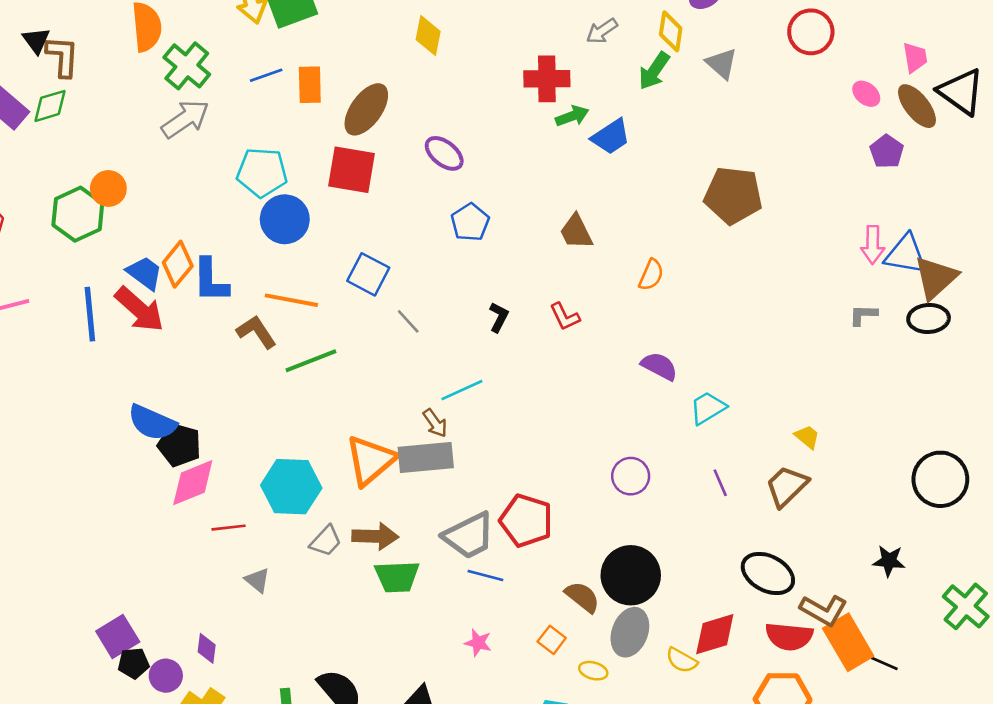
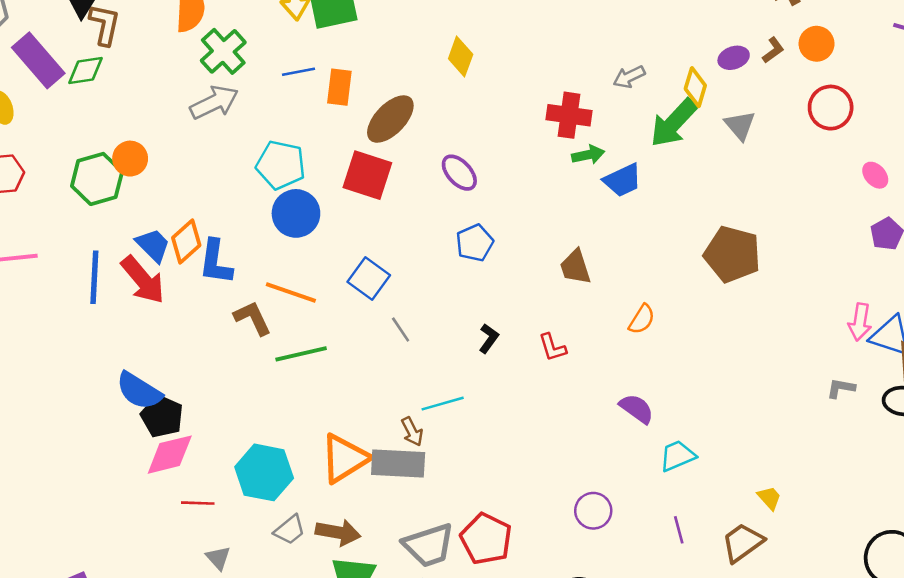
green arrow: (654, 71) -> (674, 123), size x1.4

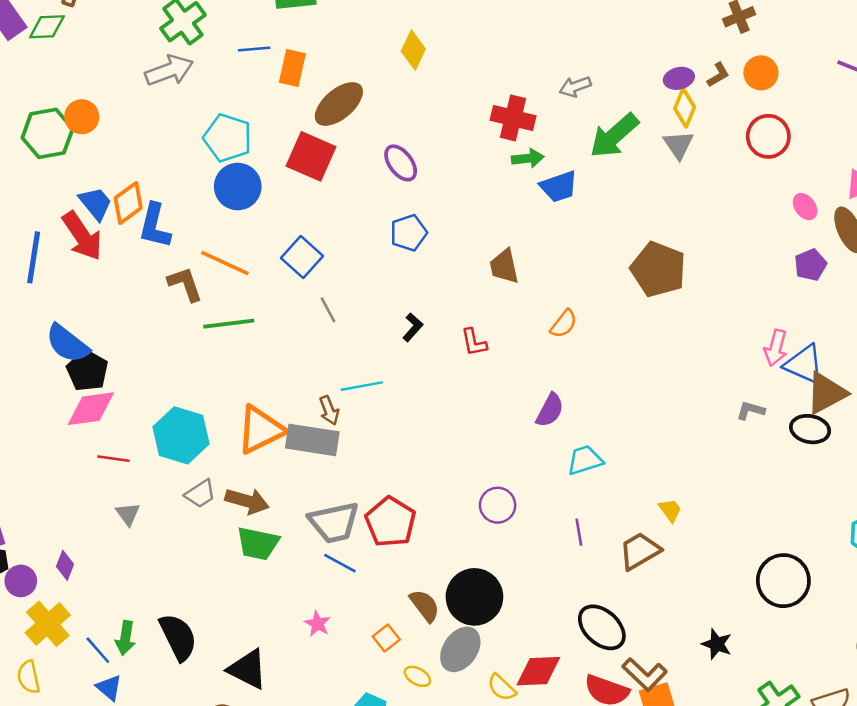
yellow diamond: (695, 87) -> (685, 108), moved
blue line: (94, 277) -> (34, 257), moved
purple semicircle: (637, 409) -> (550, 410), turned 76

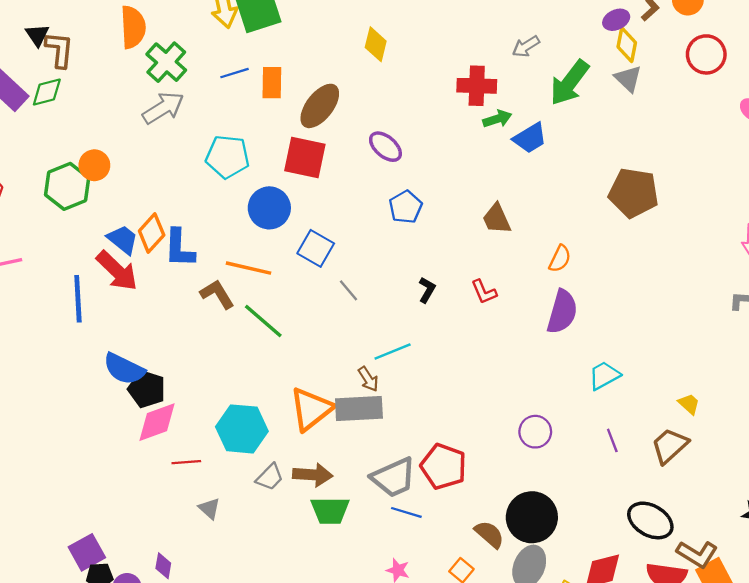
blue circle: (238, 187) -> (269, 208), moved
green line: (229, 324) -> (263, 321), turned 60
purple semicircle: (550, 410) -> (562, 312), moved, size x1.4

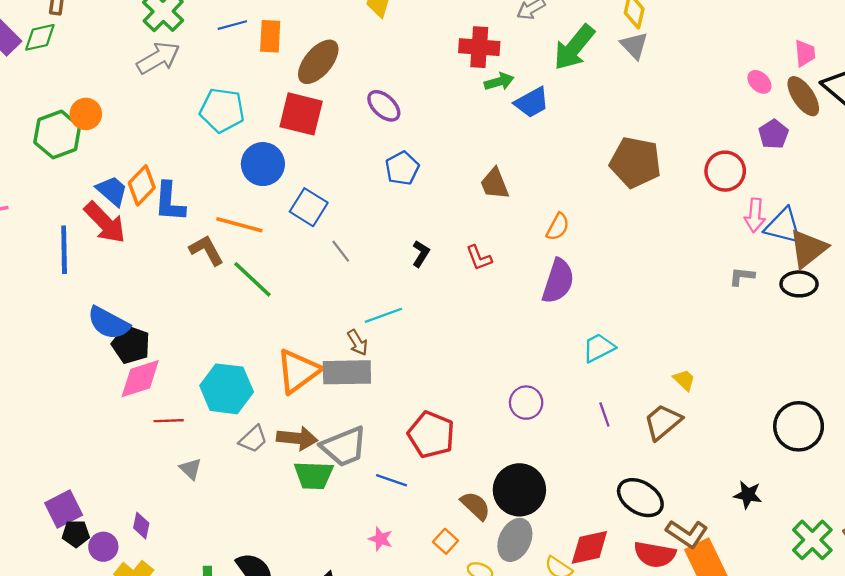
red circle: (706, 54) -> (725, 171), moved
gray trapezoid: (394, 477) -> (344, 447), moved

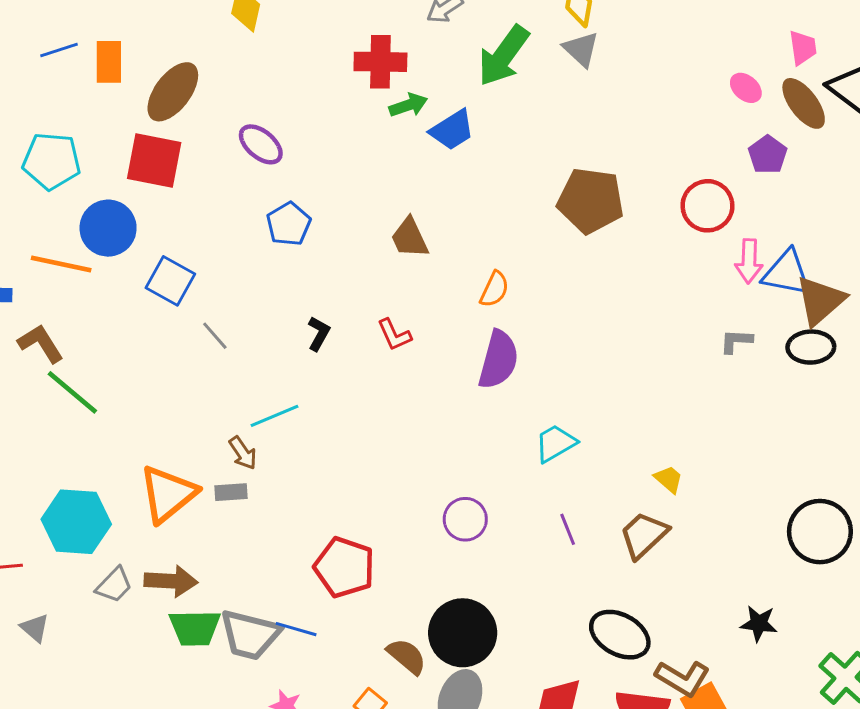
orange line: (239, 225) -> (61, 264), moved
green line: (252, 279) -> (72, 392), moved
gray rectangle: (347, 372) -> (231, 492), size x0.5
gray trapezoid: (344, 447) -> (250, 635), moved, turned 39

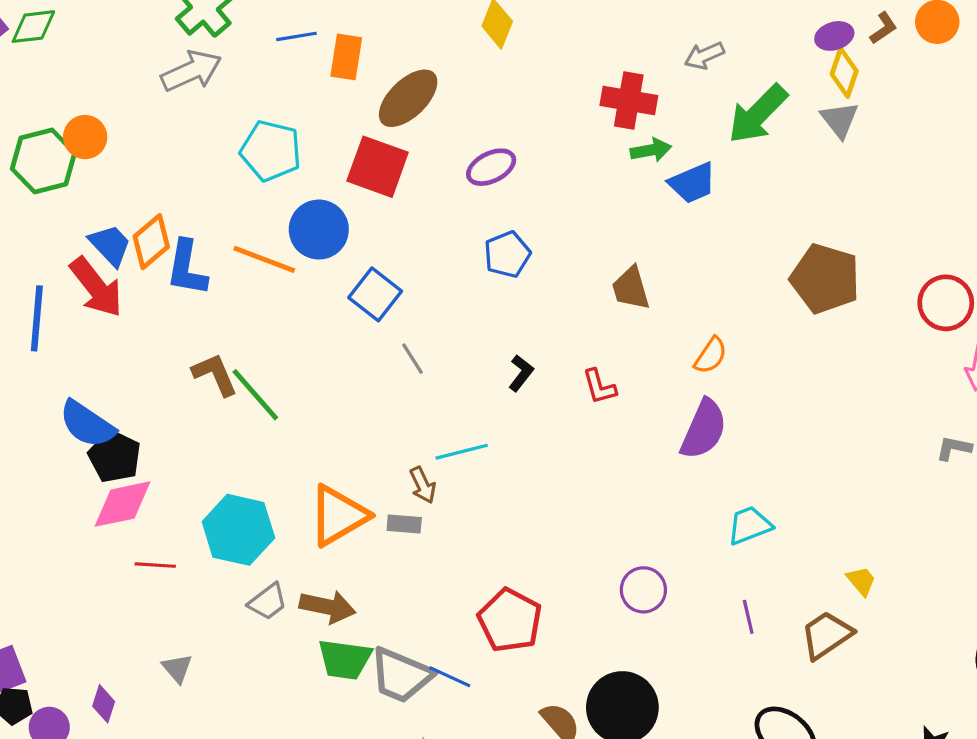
purple ellipse: (261, 144) -> (491, 167), turned -75
brown L-shape: (41, 343) -> (215, 375), moved
gray triangle: (35, 628) -> (177, 668), moved

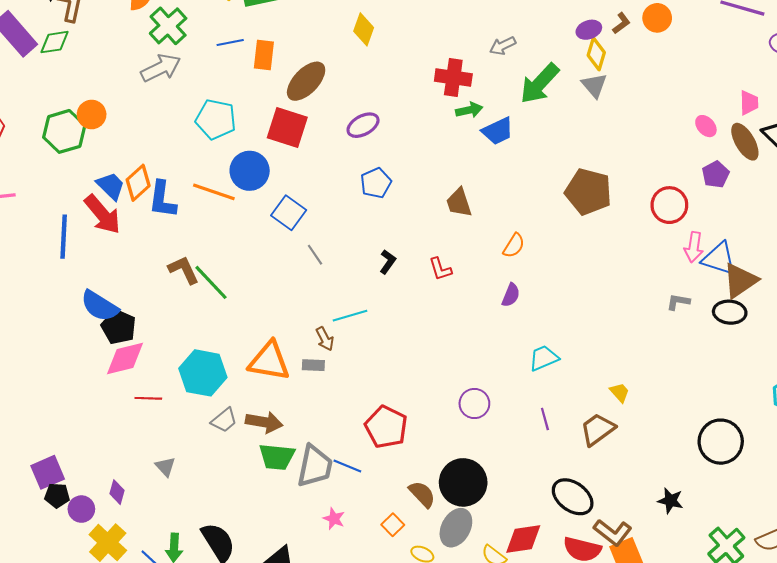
purple semicircle: (704, 429) -> (511, 295), size x0.6
orange triangle: (338, 516) -> (269, 361), turned 42
gray trapezoid: (401, 675) -> (315, 466), turned -99

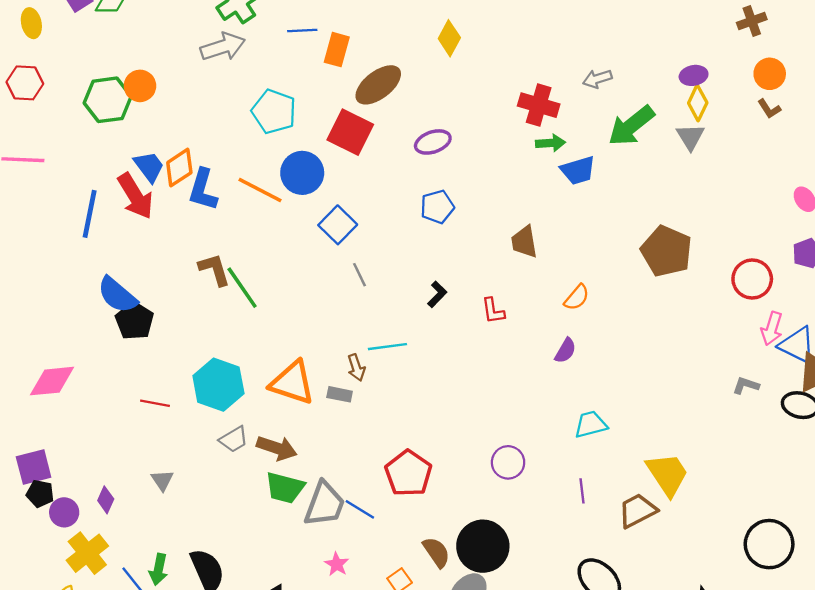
brown L-shape: (621, 23) -> (769, 109), moved, turned 85
pink diamond: (125, 358) -> (52, 381), moved
yellow trapezoid: (620, 392) -> (667, 474), size x2.0

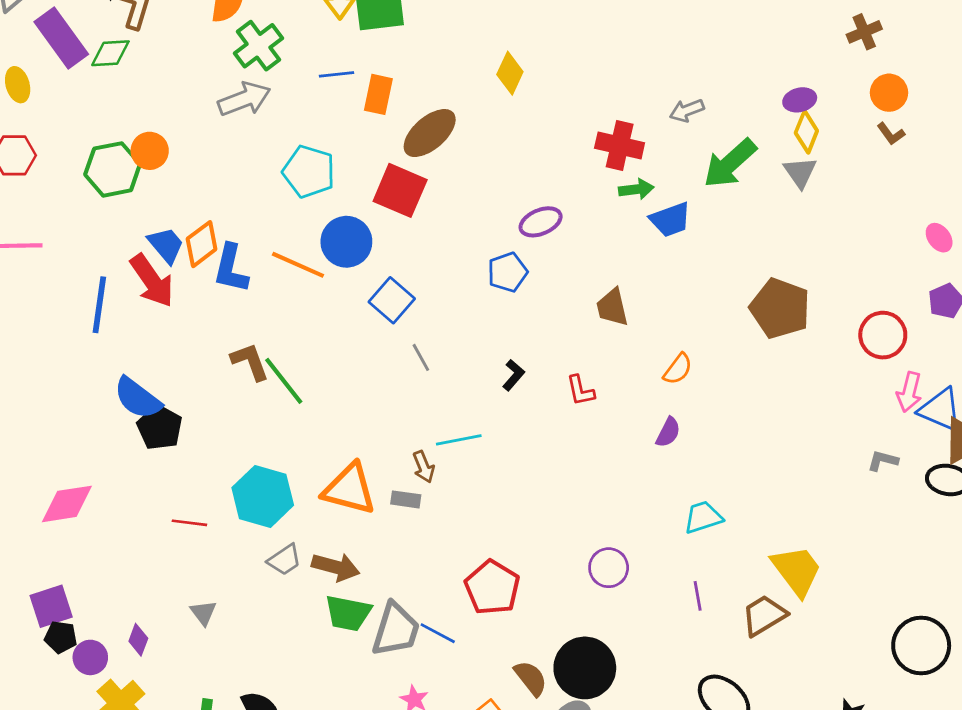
purple ellipse: (433, 142) -> (541, 222), moved

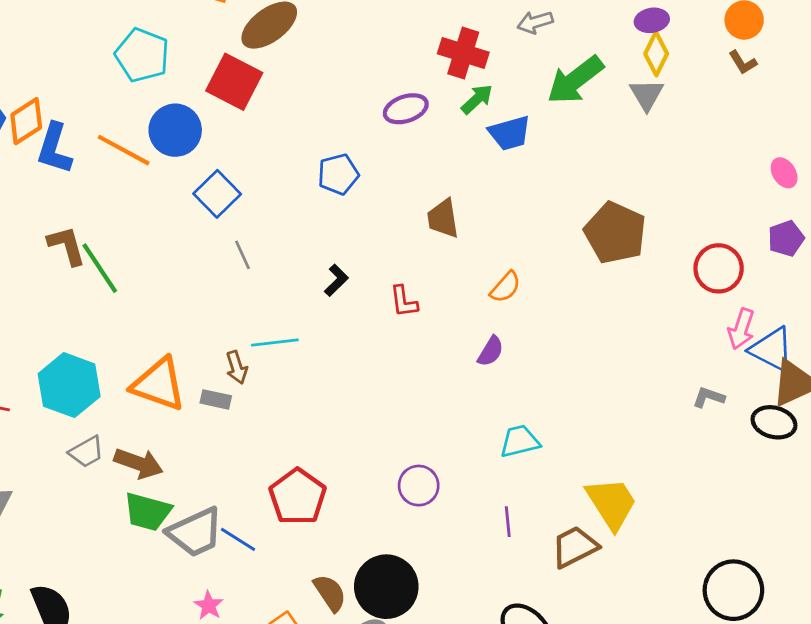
green arrow: (636, 189) -> (477, 99), turned -40
purple ellipse: (541, 222) -> (406, 109), moved
gray trapezoid: (396, 630) -> (195, 532), turned 44

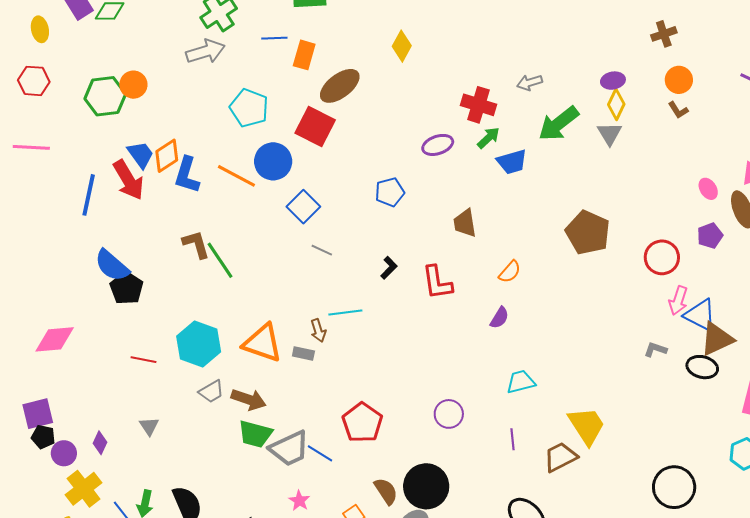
gray line: (243, 255) -> (322, 250), turned -40
red L-shape: (404, 301) -> (437, 283), size x1.5

